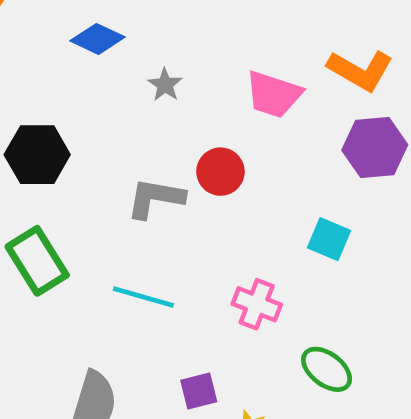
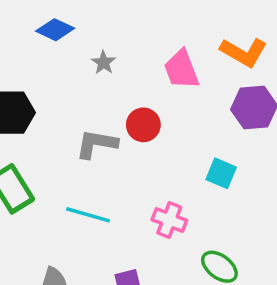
pink trapezoid: (274, 94) -> (181, 69), turned 51

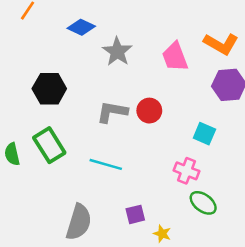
gray star: (104, 63) -> (117, 52), size x1.6
red circle: (143, 125) -> (149, 111), moved
pink cross: (169, 220) -> (186, 171), moved

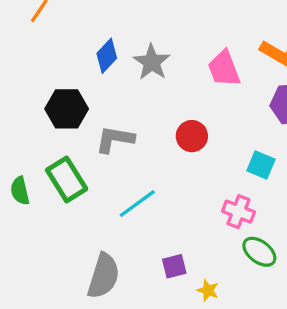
blue diamond: (81, 27) -> (107, 56), moved, turned -72
gray L-shape: (112, 112) -> (115, 139), moved
cyan line: (106, 164) -> (137, 204), turned -52

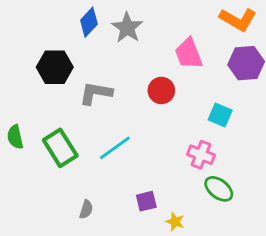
pink trapezoid: (224, 69) -> (189, 54), moved
green rectangle: (67, 179) -> (60, 148), moved
gray semicircle: (104, 276) -> (86, 209), size x0.5

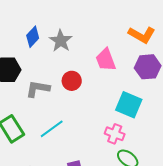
red circle: (161, 90) -> (72, 81), moved
cyan square: (220, 115) -> (129, 105), size x1.5

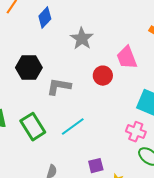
blue diamond: (33, 37) -> (45, 18), moved
red circle: (72, 81) -> (103, 76), moved

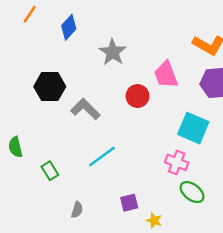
gray L-shape: (59, 87) -> (85, 109), turned 35
green rectangle: (33, 127) -> (50, 171), moved, size x0.6

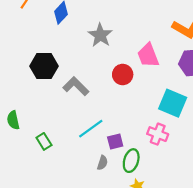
green ellipse: (192, 192) -> (131, 161), moved, turned 70
purple square: (129, 203) -> (115, 141), moved
gray semicircle: (77, 210) -> (102, 163), moved

